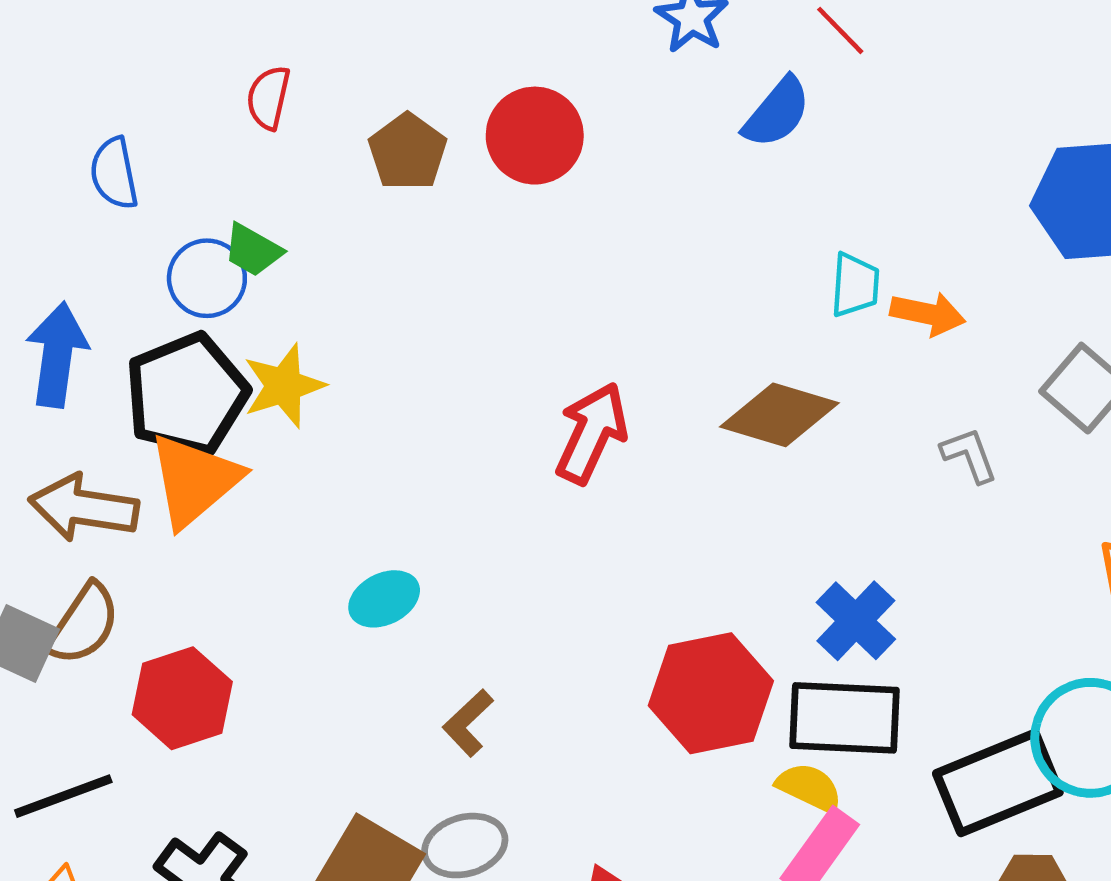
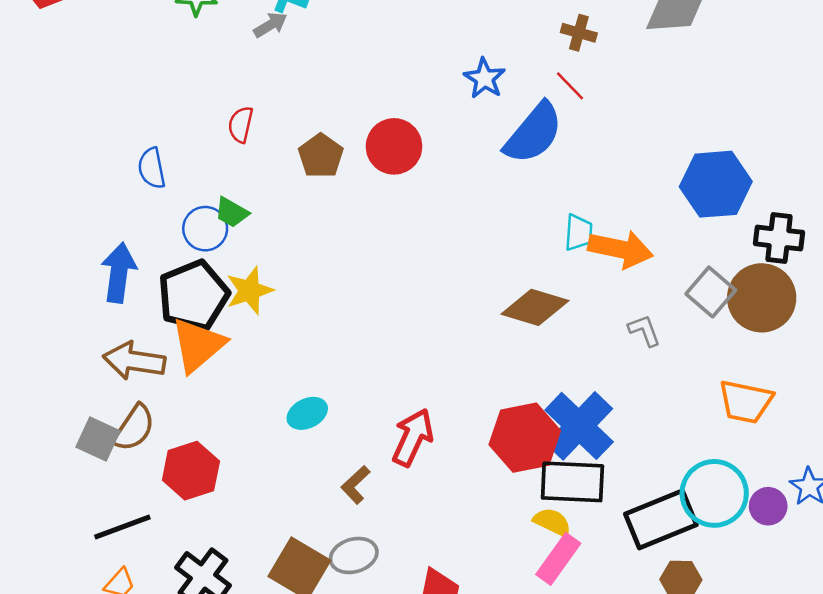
blue semicircle: (777, 113) -> (534, 133), size x1.5
orange arrow: (928, 314) -> (620, 249), size x1.5
red arrow: (592, 433) -> (413, 437), moved
blue cross: (856, 621) -> (579, 426), size x1.5
red hexagon: (711, 693) -> (525, 438), moved

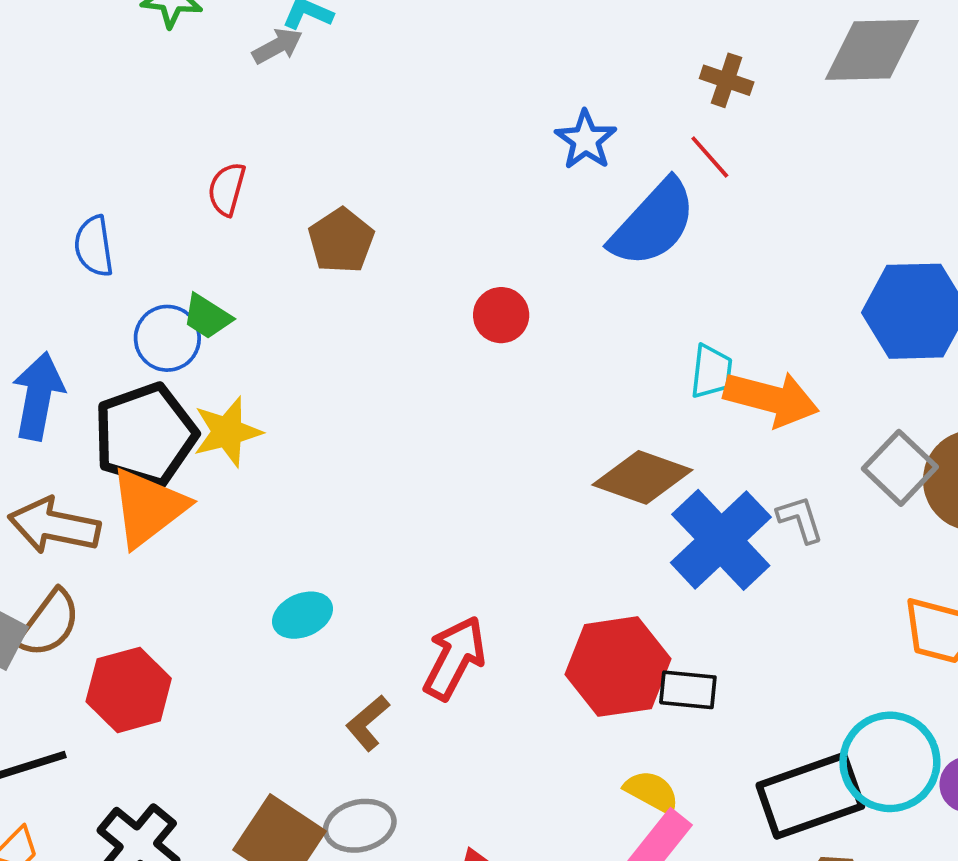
red circle: (394, 146) -> (501, 315), moved, size x0.7
blue cross: (579, 426) -> (721, 540), moved
black rectangle: (572, 482) -> (688, 690), moved, size x0.6

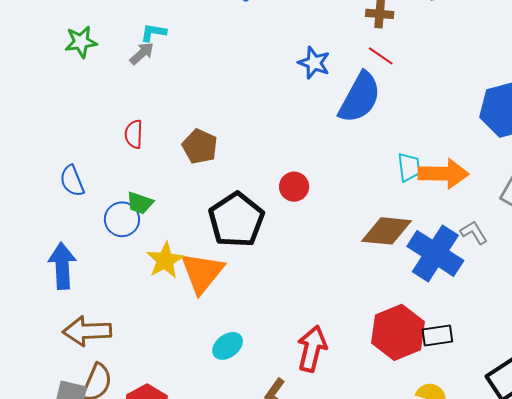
red circle: (501, 315) -> (294, 187), moved
black pentagon: (145, 435) -> (236, 220), moved
orange triangle: (148, 508) -> (202, 273), moved

